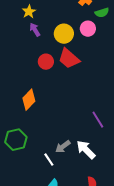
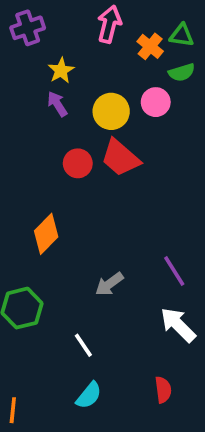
yellow star: (29, 12) -> (61, 71), moved
gray arrow: (63, 147) -> (109, 284), moved
white arrow: (86, 150) -> (178, 325), moved

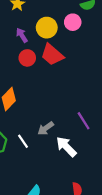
purple arrow: (57, 104) -> (22, 35), moved
white arrow: (178, 325) -> (66, 147), moved
white line: (83, 345) -> (23, 141), moved

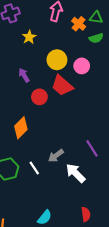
pink circle: (73, 22) -> (82, 66), moved
purple arrow: (22, 35) -> (24, 75), moved
red circle: (27, 58) -> (39, 97), moved

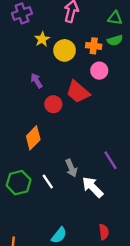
orange cross: (79, 24) -> (94, 46), moved, turned -32
yellow circle: (57, 60) -> (65, 50), moved
gray arrow: (56, 156) -> (71, 168), turned -77

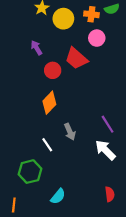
orange diamond: (33, 138) -> (49, 103), moved
green hexagon: (19, 183) -> (30, 172), moved
white arrow: (93, 187) -> (105, 150), moved
red semicircle: (104, 232) -> (110, 194), moved

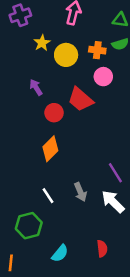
gray arrow: (70, 132) -> (80, 192), moved
red semicircle: (110, 194) -> (102, 249), moved

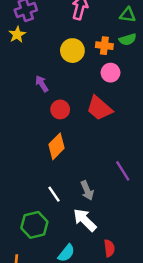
yellow star: (42, 43) -> (17, 35), moved
red trapezoid: (80, 99) -> (99, 108), moved
white arrow: (113, 202) -> (85, 220), moved

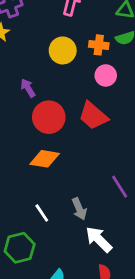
red circle: (60, 109) -> (49, 117), size x1.5
orange diamond: (56, 146) -> (45, 159), turned 55
white arrow: (85, 220) -> (99, 239), moved

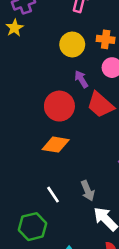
purple arrow: (28, 88) -> (81, 79), moved

